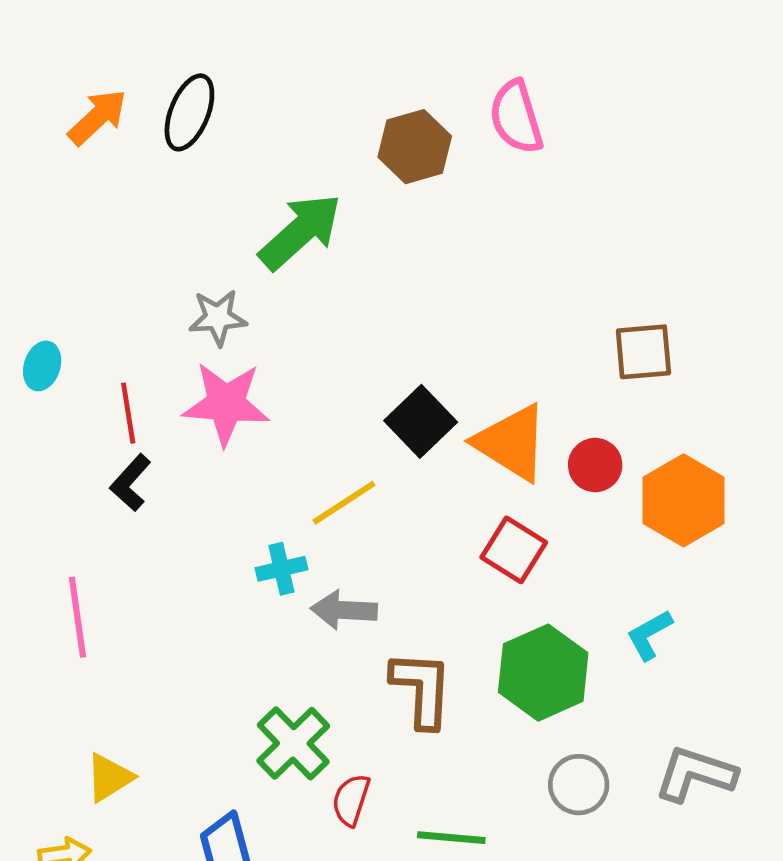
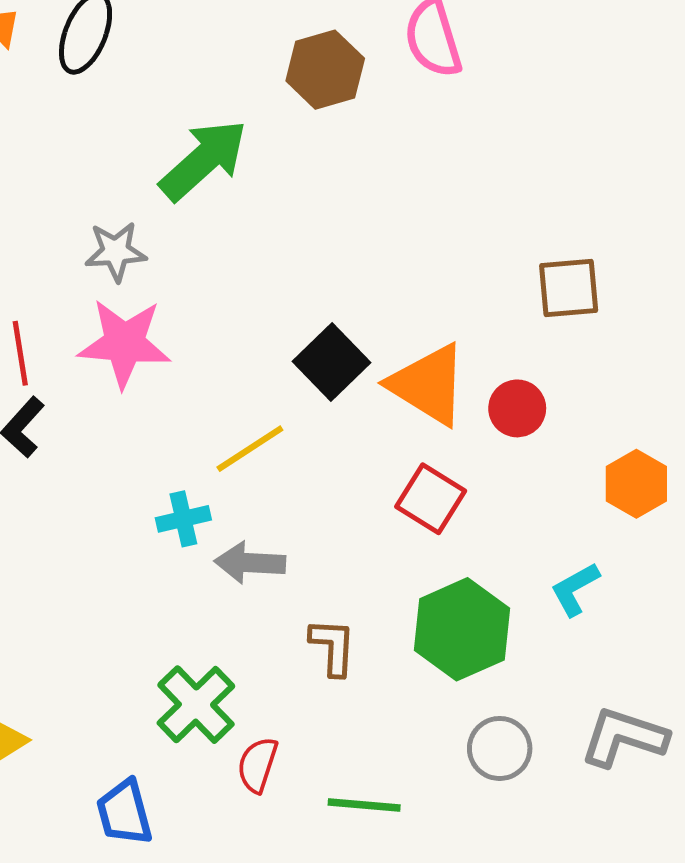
orange hexagon: (684, 500) -> (636, 484), moved, size x0.7
brown L-shape: (422, 689) -> (333, 647), size x0.7

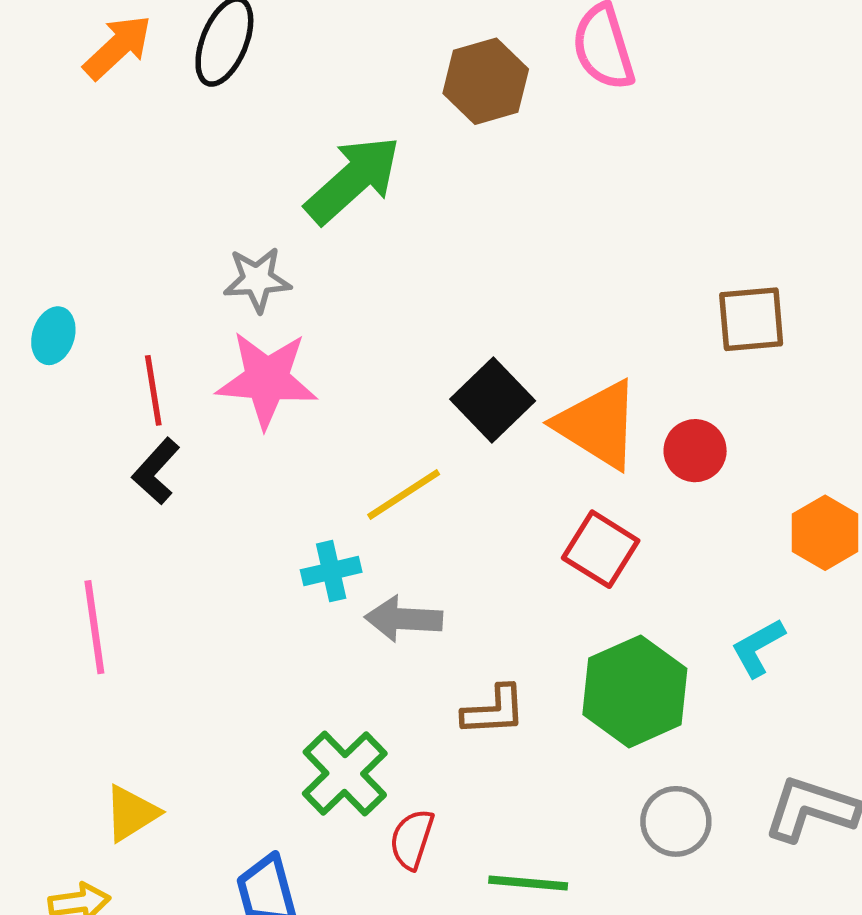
brown L-shape: (333, 647) -> (494, 711), turned 84

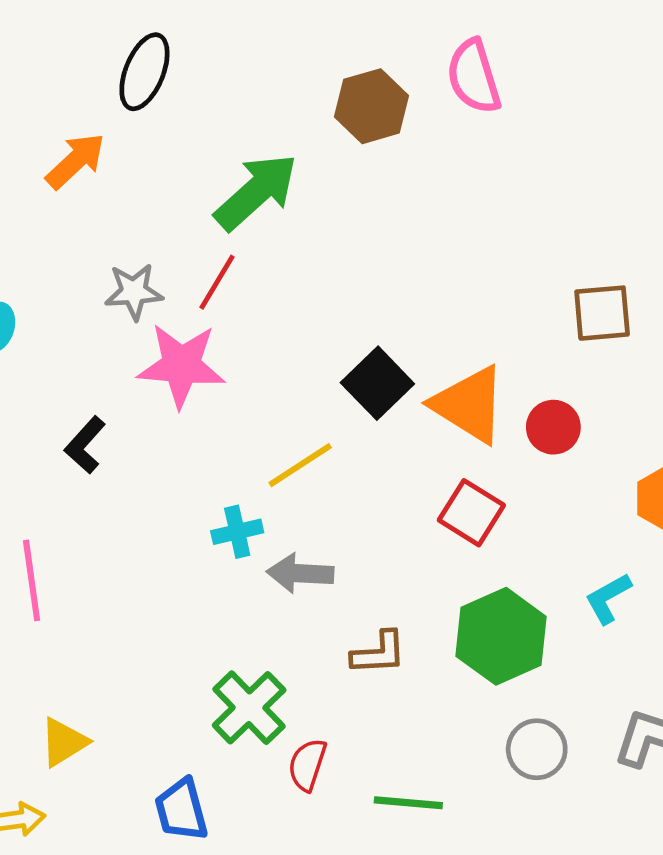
orange arrow: (118, 47) -> (76, 161), moved
gray star: (257, 280) -> (134, 292), moved
red line: (153, 390) -> (217, 282), moved, turned 40

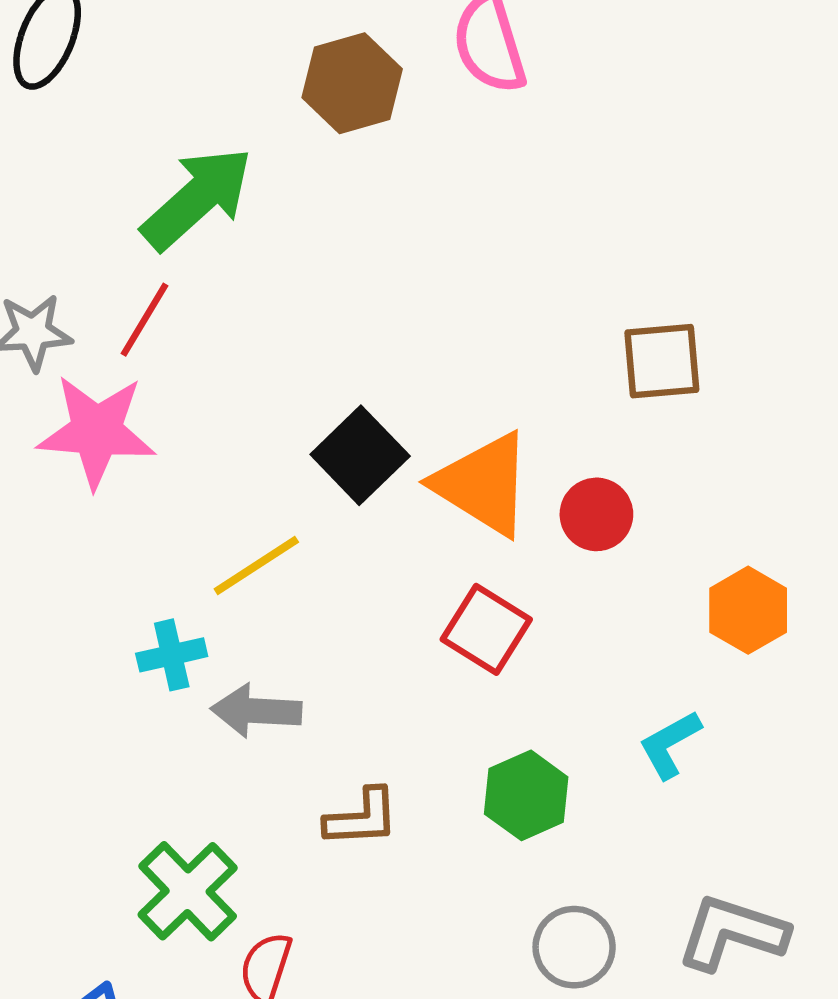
green hexagon: (501, 636) -> (526, 795), size x0.7

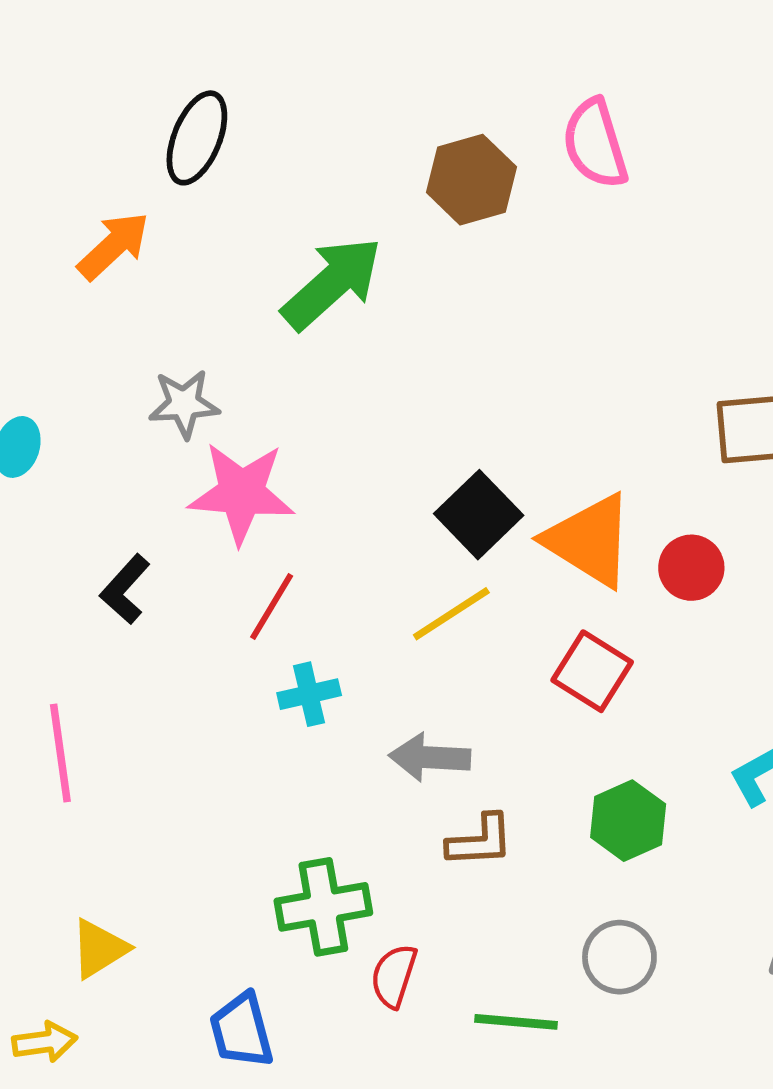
red line: (145, 320) -> (272, 607), moved
yellow line: (256, 565) -> (451, 614), moved
gray arrow: (256, 711) -> (430, 757), moved
green cross: (188, 891) -> (323, 907), turned 34
gray circle: (574, 947) -> (619, 957), moved

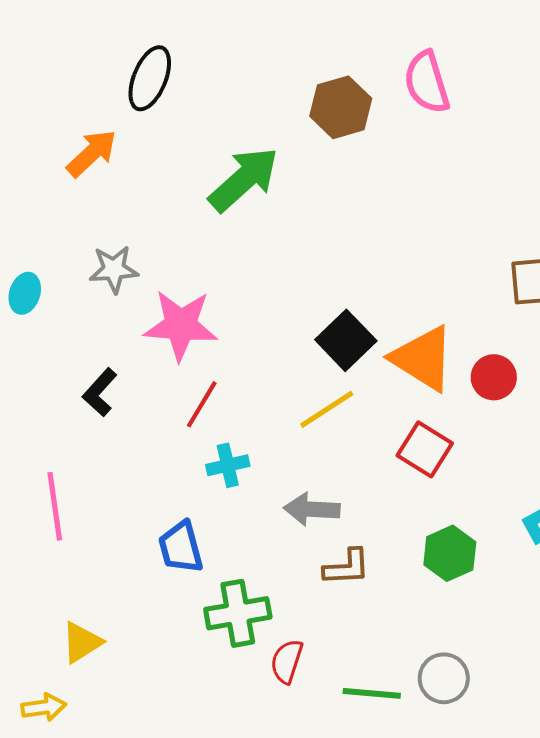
gray star: (184, 404) -> (114, 269), moved
gray circle: (619, 957) -> (444, 678), moved
blue trapezoid: (241, 1030) -> (181, 547), moved

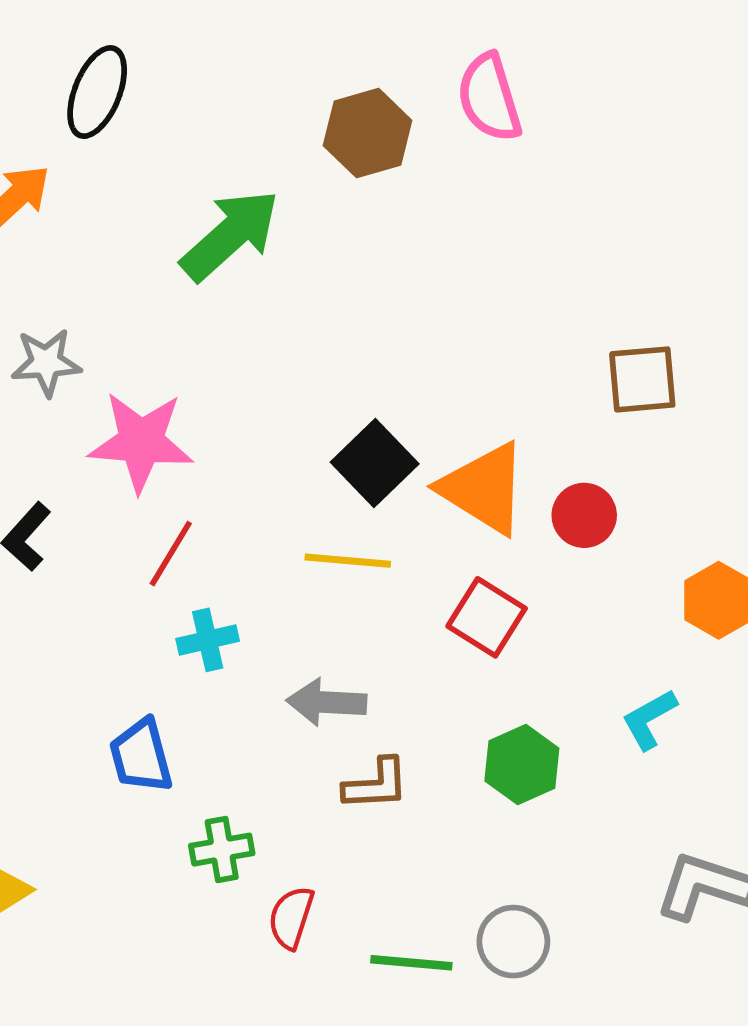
yellow line: (327, 409) -> (348, 561), turned 38
green cross: (238, 613) -> (222, 850), size x0.7

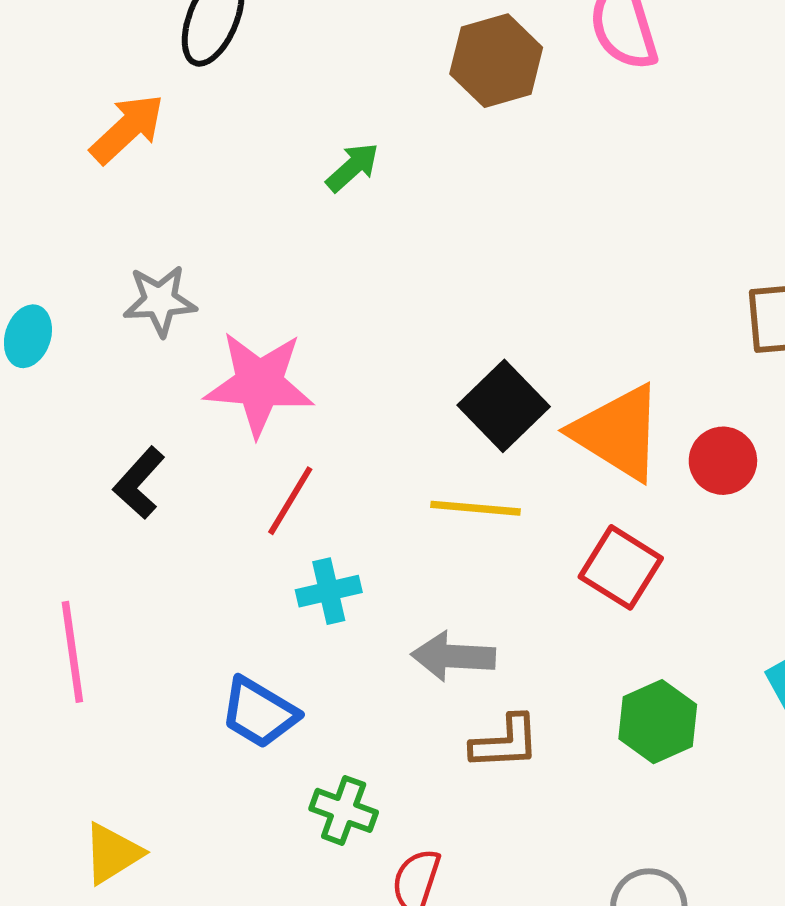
green arrow: (230, 235) -> (352, 167), size x0.5
blue trapezoid: (141, 756) -> (259, 713), turned -44
green cross: (222, 850) -> (344, 810), turned 30

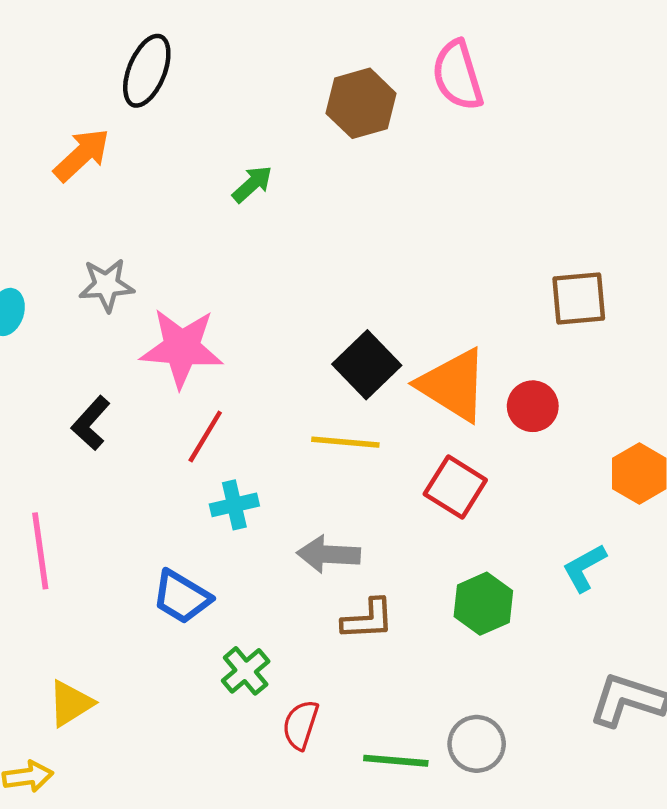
green cross: (344, 810) -> (246, 671), turned 30

